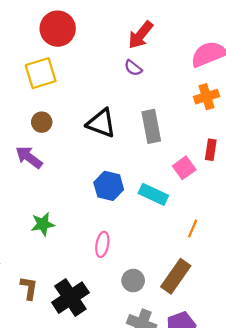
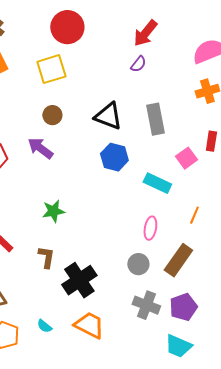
purple semicircle: (133, 68) -> (138, 64), turned -90
blue hexagon: (109, 186) -> (114, 157), moved
pink ellipse: (102, 244) -> (150, 228), moved
brown L-shape: (29, 288) -> (46, 257), moved

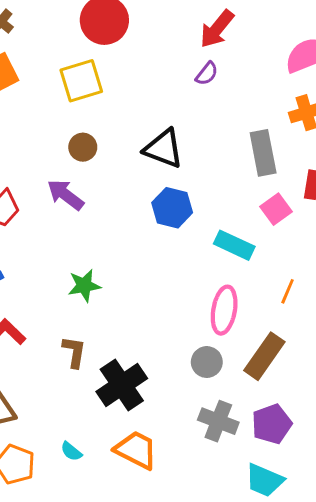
gray rectangle: (155, 119) -> (263, 153), moved
pink ellipse: (150, 228) -> (224, 310), size x1.4

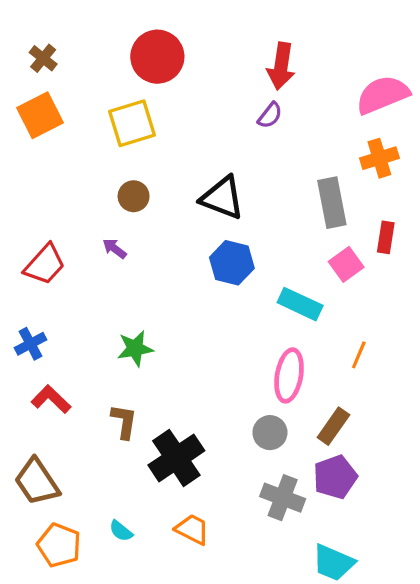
red arrow: (217, 29) -> (281, 66), turned -30
purple arrow: (65, 195) -> (115, 249), size x0.6
brown rectangle: (264, 356) -> (333, 426), size x0.7
purple pentagon: (272, 424) -> (335, 477), moved
orange trapezoid: (136, 450) -> (192, 529), size x0.7

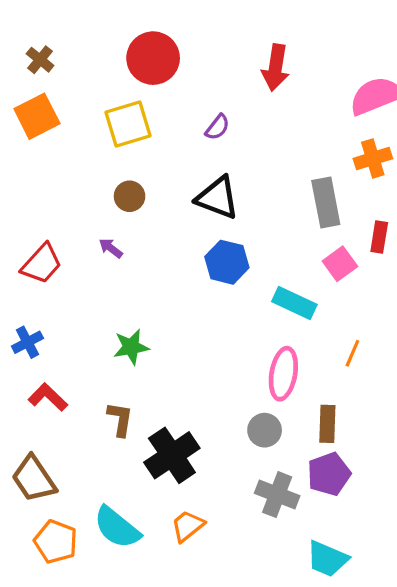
purple semicircle: (270, 115) -> (217, 127), moved
brown rectangle: (333, 426) -> (327, 424), turned -33
orange trapezoid: (192, 529) -> (188, 526), turned -66
cyan semicircle: (121, 531) -> (117, 527), size x2.0

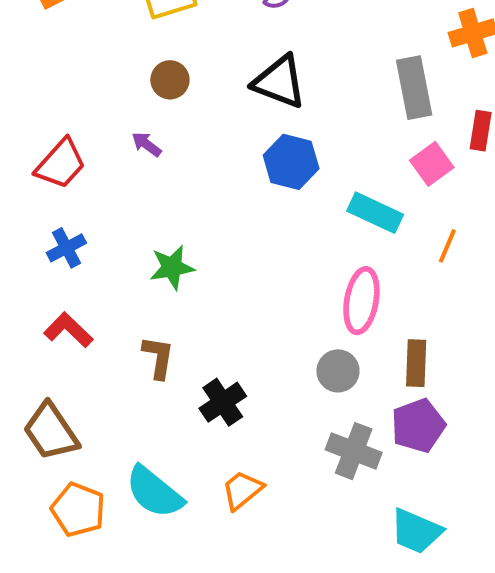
blue cross: (27, 342) -> (66, 248), moved
orange line: (352, 353) -> (447, 246), moved
black cross: (172, 455) -> (223, 402), size x0.7

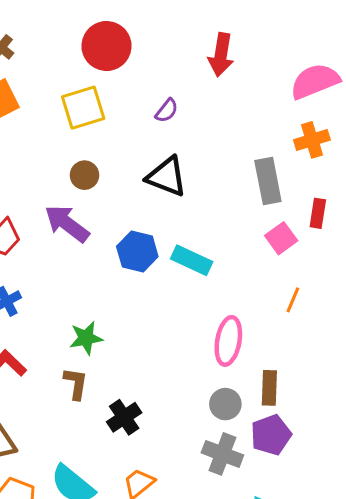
purple arrow: (147, 144) -> (67, 224), size x2.0
blue hexagon: (291, 162) -> (137, 251), moved
cyan rectangle: (375, 213) -> (192, 260), moved
green star: (172, 267) -> (86, 338), moved
gray circle: (338, 371) -> (225, 404), moved

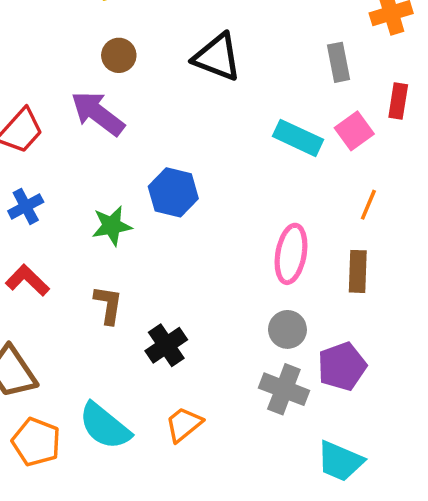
gray rectangle: (268, 181) -> (338, 62), size x0.7
blue hexagon: (137, 251) -> (173, 192), moved
cyan rectangle: (192, 260) -> (298, 138), moved
green star: (86, 338) -> (112, 226), moved
brown rectangle: (269, 388) -> (358, 271), moved

